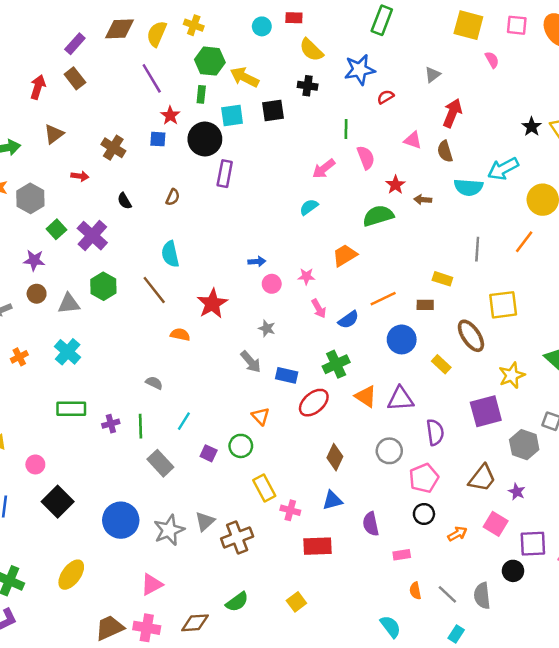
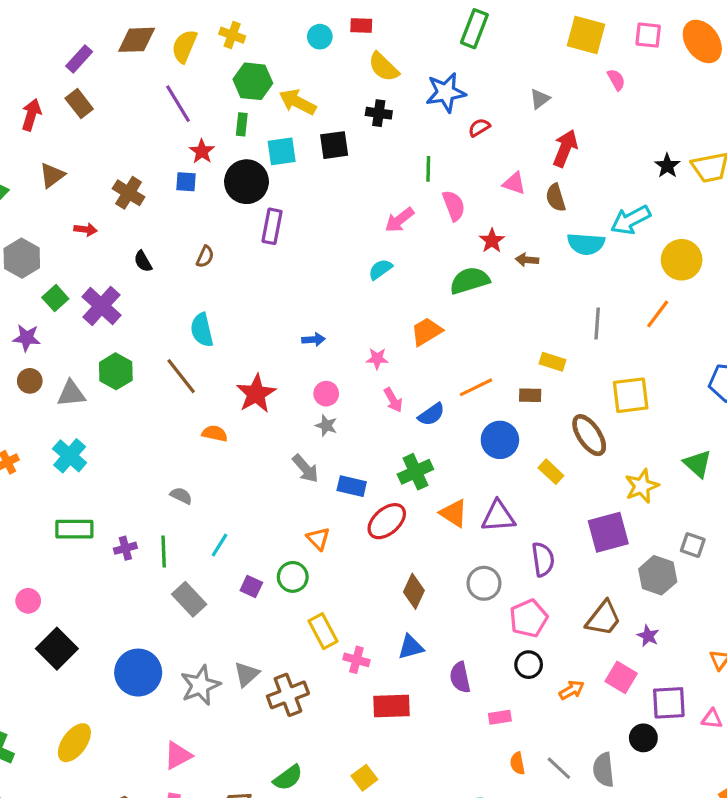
pink circle: (272, 284) -> (326, 394), moved

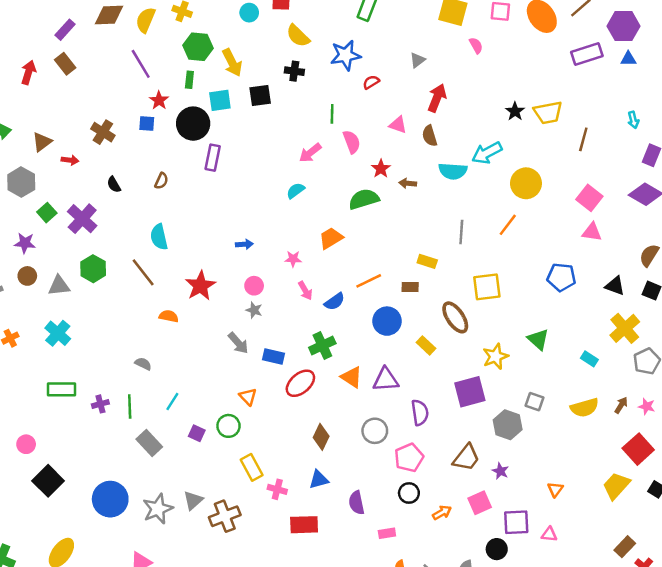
yellow arrow: (298, 102) -> (232, 63), turned -144
brown triangle: (52, 175) -> (42, 142), moved
pink square: (621, 677) -> (480, 503), turned 35

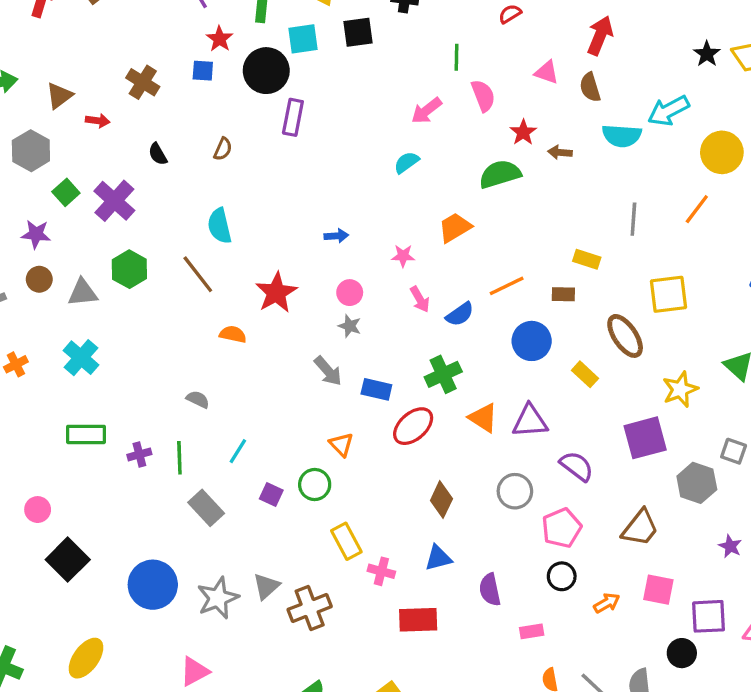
purple semicircle: (420, 413) -> (577, 466), turned -45
purple star: (500, 471) -> (730, 546), moved
pink square: (480, 503) -> (658, 590), turned 35

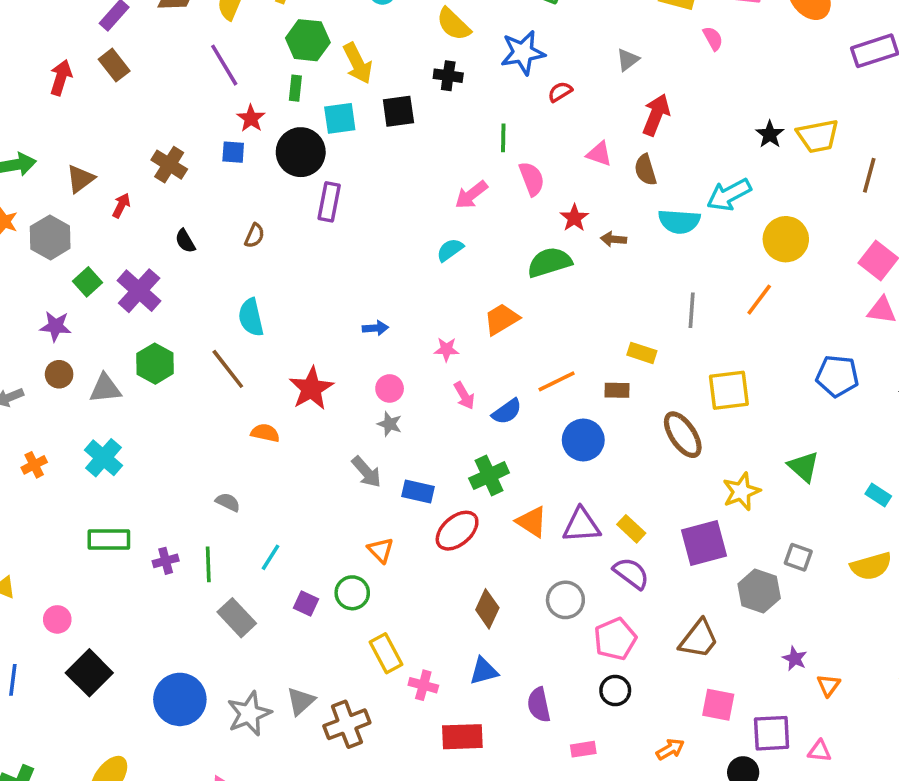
red arrow: (98, 121) -> (121, 205), turned -70
yellow rectangle: (585, 374) -> (631, 529), moved
orange arrow: (607, 603) -> (670, 749), moved

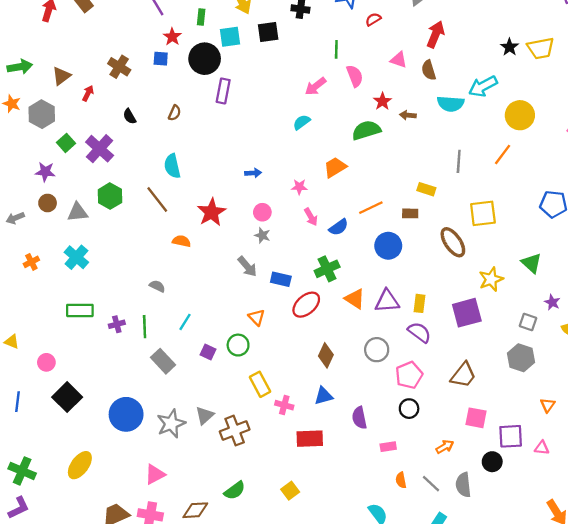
yellow rectangle: (631, 529) -> (419, 303), turned 54
gray hexagon: (759, 591) -> (521, 358), moved
purple star: (795, 659) -> (552, 302), moved

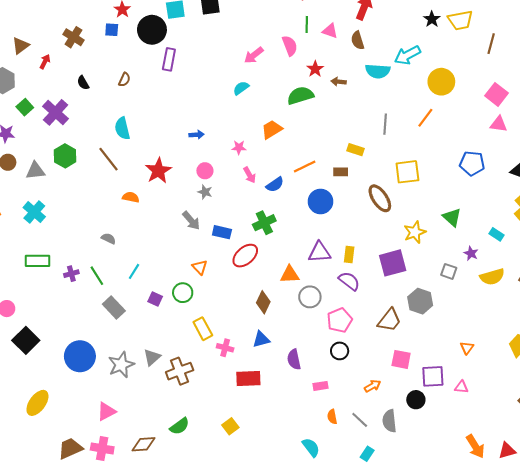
green line: (336, 49) -> (307, 24), moved
orange triangle: (355, 299) -> (290, 275), moved, turned -36
green line: (145, 327) -> (97, 276), turned -30
gray hexagon: (521, 358) -> (420, 301), moved

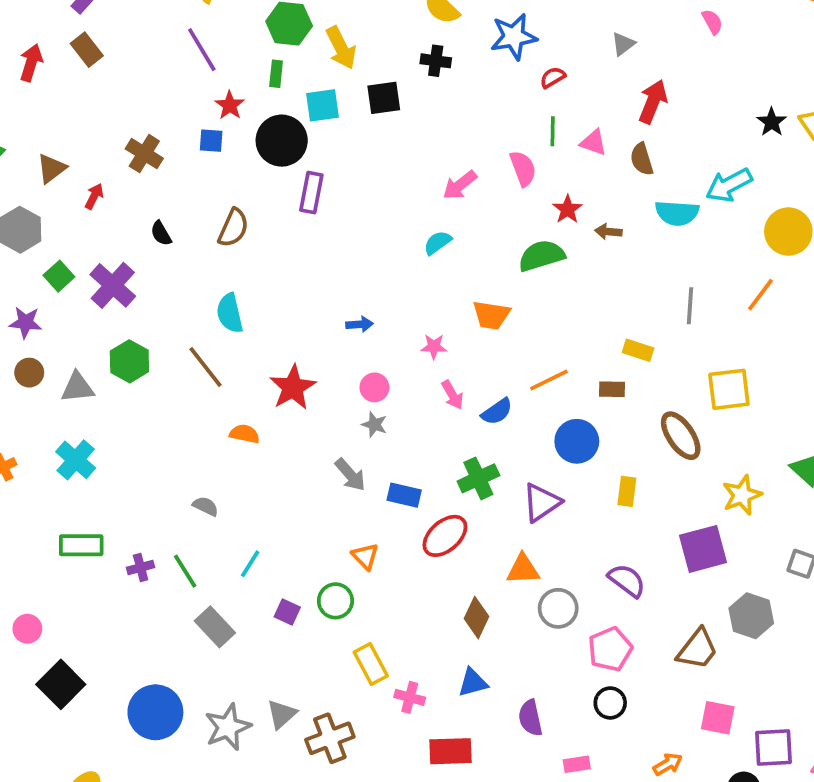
brown semicircle: (124, 80) -> (233, 228), size x1.5
orange trapezoid: (272, 129) -> (491, 315), turned -140
purple triangle: (319, 252) -> (541, 503), moved, turned -30
yellow rectangle: (349, 254) -> (627, 491), moved

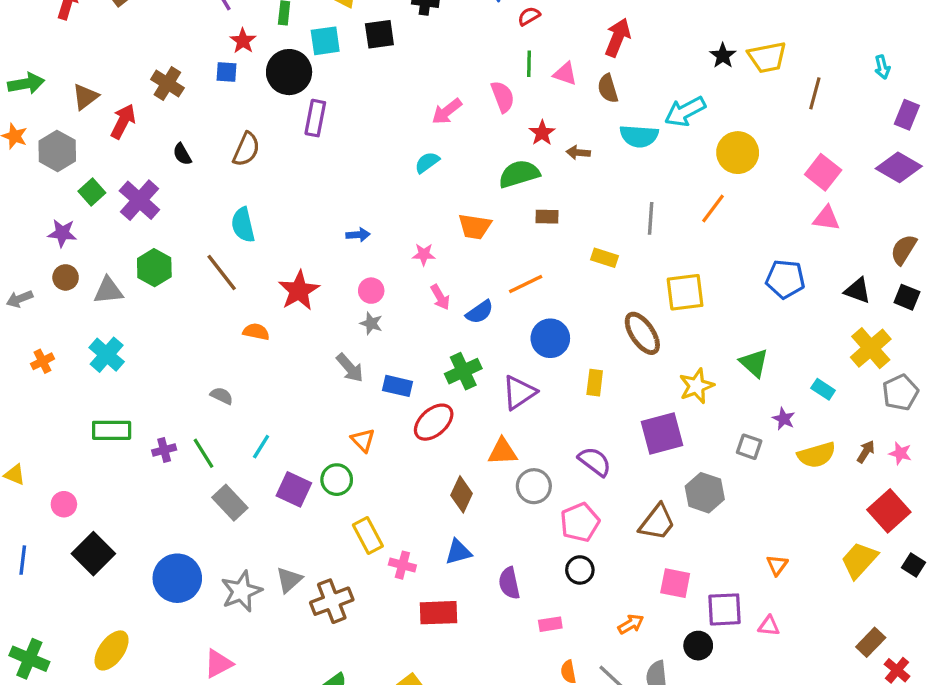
red arrow: (94, 196) -> (123, 121), size x1.5
brown rectangle: (612, 389) -> (547, 217), moved
purple square: (287, 612) -> (294, 489), size x1.5

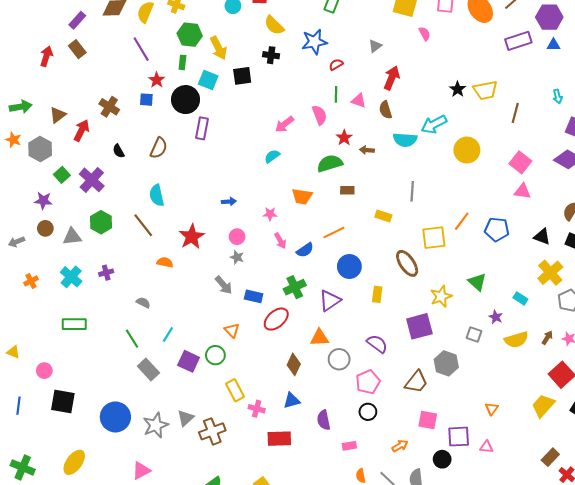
cyan square: (325, 41) -> (208, 80), turned 30
orange line: (713, 208) -> (462, 221), moved
purple cross: (164, 450) -> (106, 273), moved
black square: (93, 554) -> (63, 402), turned -35

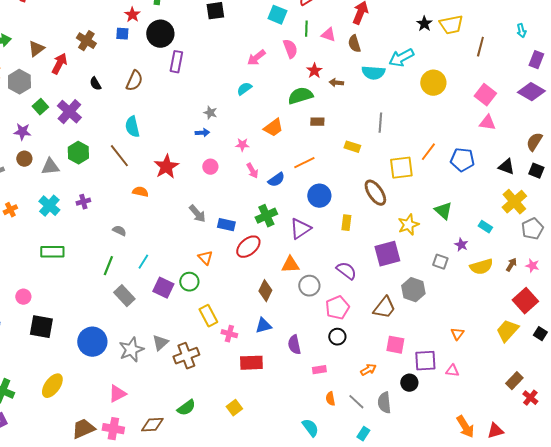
cyan square: (208, 80) -> (277, 15), moved
orange trapezoid: (302, 196) -> (273, 128), turned -45
gray star: (237, 257) -> (210, 113), moved
green line: (132, 339) -> (108, 266), turned 54

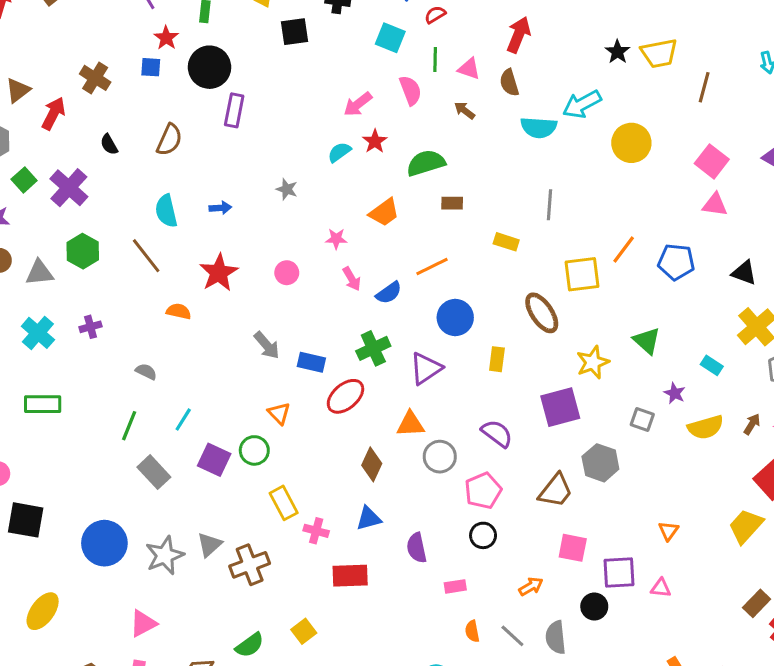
red star: (314, 71) -> (375, 141), moved
brown arrow: (336, 83) -> (464, 110), moved, turned 32
blue arrow: (202, 133) -> (220, 208), moved
yellow square: (234, 408) -> (304, 631), moved

